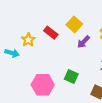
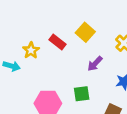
purple arrow: (83, 42) -> (95, 64), moved
green square: (71, 77) -> (82, 94), turned -32

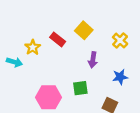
purple arrow: (95, 64) -> (93, 60), turned -35

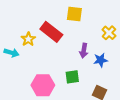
yellow square: (84, 30) -> (74, 14), moved, turned -35
red rectangle: (58, 39) -> (51, 32), size x1.5
blue star: (120, 77) -> (101, 60), moved

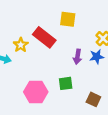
blue star: (101, 60) -> (97, 57), moved

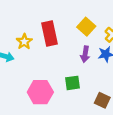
yellow square: (68, 19) -> (86, 27), moved, turned 35
red rectangle: (44, 37) -> (50, 34), turned 40

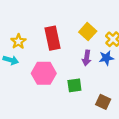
yellow star: (24, 42) -> (18, 41), moved
pink hexagon: (40, 92) -> (44, 73), moved

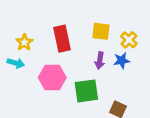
yellow square: (88, 32) -> (101, 31), turned -35
green square: (74, 85) -> (86, 91), size x1.5

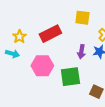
yellow square: (101, 31) -> (82, 18), moved
red rectangle: (62, 39) -> (50, 34), turned 75

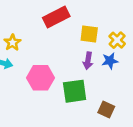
yellow square: (82, 18) -> (89, 34), moved
red rectangle: (50, 34) -> (56, 17), moved

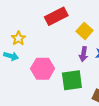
yellow square: (89, 34) -> (85, 31), turned 35

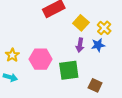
yellow star: (18, 38) -> (12, 55), moved
cyan arrow: (11, 56) -> (10, 77), moved

